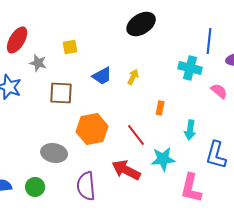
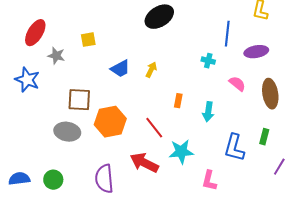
cyan cross: (190, 68) -> (208, 61), size x0.6
brown square: (61, 93) -> (79, 100), moved
cyan arrow: (190, 130) -> (208, 112), moved
gray ellipse: (54, 153) -> (67, 132), moved
pink L-shape: (191, 188) -> (209, 181), size x0.7

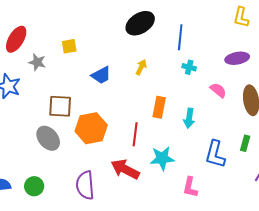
blue line: (227, 34) -> (180, 37), moved
yellow arrow: (151, 70) -> (141, 67), moved
orange rectangle: (178, 101) -> (159, 107), size x1.5
red line: (154, 128) -> (135, 134), turned 45
gray ellipse: (67, 132) -> (48, 138), turned 40

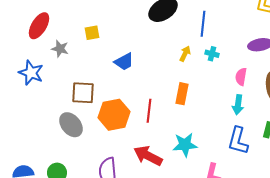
yellow arrow: (141, 67) -> (185, 54), moved
pink semicircle: (218, 90) -> (241, 77), turned -120
cyan arrow: (189, 118) -> (238, 105), moved
red line: (135, 134) -> (149, 111), moved

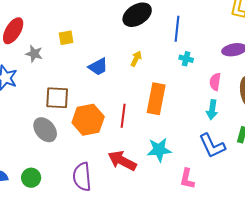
yellow arrow: (185, 54) -> (136, 59), moved
orange rectangle: (182, 94) -> (156, 99), size x1.4
blue L-shape: (238, 141) -> (212, 146), turned -40

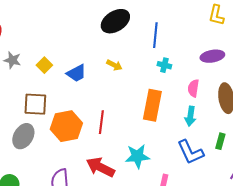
yellow square: (66, 38) -> (44, 65), moved, turned -35
yellow arrow: (136, 59) -> (114, 65), turned 91
orange rectangle: (156, 99) -> (152, 105), moved
gray ellipse: (45, 130) -> (23, 136), turned 70

